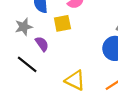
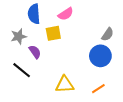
yellow triangle: (75, 80) -> (65, 85), turned -30

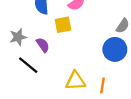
gray star: (19, 36) -> (18, 37), moved
orange line: (98, 89) -> (102, 85), moved, turned -48

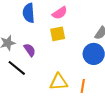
yellow square: (63, 25) -> (58, 34), moved

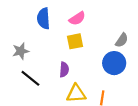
purple semicircle: (30, 50) -> (64, 70), moved, turned 40

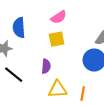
blue semicircle: (43, 18) -> (19, 28), moved

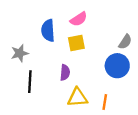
blue semicircle: (19, 28) -> (48, 31), moved
black line: (14, 75) -> (30, 82), turned 54

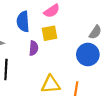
purple semicircle: (65, 73) -> (34, 48), moved

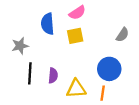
purple semicircle: (34, 48) -> (53, 76), moved
blue circle: (88, 55) -> (109, 69), moved

